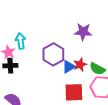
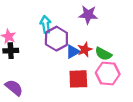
cyan arrow: (21, 41) -> (46, 24), moved

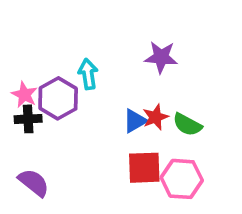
purple hexagon: (56, 39) -> (58, 98), moved
pink hexagon: (108, 73) -> (182, 179), moved

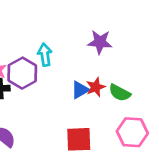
red square: (144, 168) -> (79, 139), moved
pink hexagon: (182, 179) -> (132, 132), moved

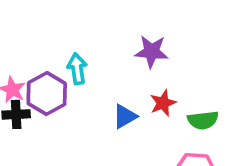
red star: (96, 87) -> (163, 103), moved
green semicircle: (120, 93) -> (203, 120), moved, turned -35

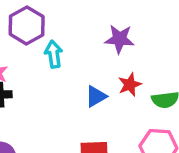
purple hexagon: (47, 93) -> (27, 25), moved

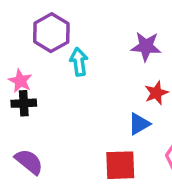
blue triangle: (96, 96) -> (139, 124), moved

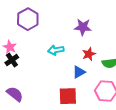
cyan arrow: (79, 62) -> (56, 50), moved, turned -91
black cross: (24, 103) -> (12, 60), turned -32

